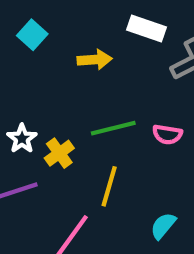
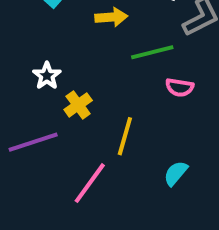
green line: (113, 128) -> (152, 52), moved
white star: (22, 139) -> (47, 76), moved

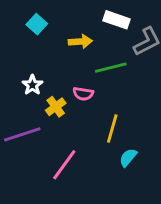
pink semicircle: (180, 87) -> (83, 94), moved
yellow line: (125, 136) -> (112, 129), moved

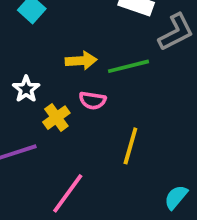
yellow arrow: (80, 42) -> (81, 61), moved
cyan semicircle: (128, 158) -> (176, 197), moved

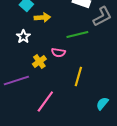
yellow arrow: (81, 61) -> (42, 18), moved
white star: (26, 89) -> (23, 37), moved

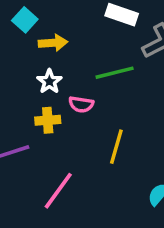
white star: (23, 37) -> (49, 82), moved
yellow cross: (39, 62) -> (48, 120), turned 32

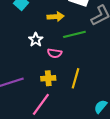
yellow arrow: (53, 43) -> (56, 17), moved
yellow cross: (48, 120) -> (48, 78), moved

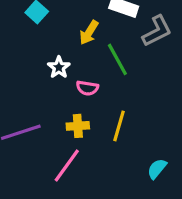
yellow arrow: (56, 17) -> (89, 33), turned 126
green line: (74, 34) -> (117, 59), turned 75

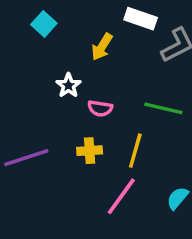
green line: (117, 59) -> (163, 108), moved, turned -48
pink line: (67, 166) -> (121, 196), moved

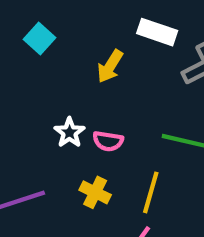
white star: (68, 86) -> (69, 133), moved
yellow cross: (90, 151) -> (95, 192), turned 30

